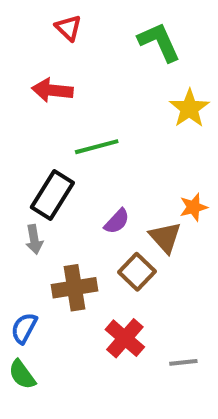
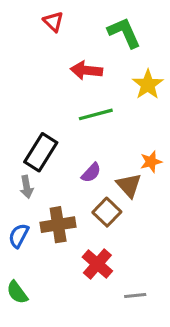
red arrow: (52, 90) -> (86, 70), moved
green line: (97, 147) -> (96, 114), moved
blue semicircle: (24, 328) -> (19, 236), moved
gray line: (183, 362) -> (135, 295), moved

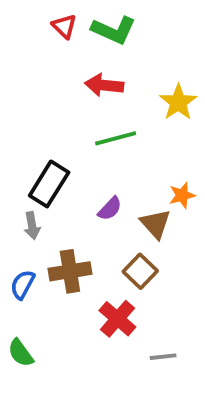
green L-shape: (124, 33) -> (114, 30), moved, turned 138
brown square: (107, 212) -> (140, 271), moved

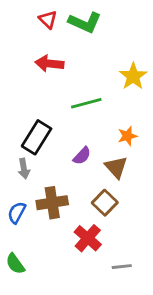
red arrow: (104, 85) -> (49, 64), moved
orange star: (182, 195) -> (127, 136), moved

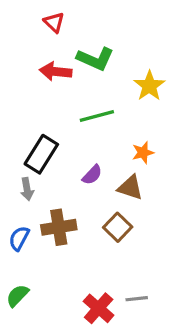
green L-shape: (85, 22) -> (95, 59), moved
brown triangle: (116, 167) -> (130, 188), turned -30
red cross: (88, 238) -> (99, 308), moved
green semicircle: (15, 264) -> (17, 296), turned 80

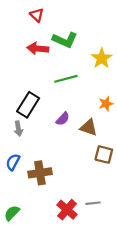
orange star: (143, 153) -> (106, 104), moved
brown cross: (59, 227) -> (40, 173), moved
brown square: (118, 227) -> (104, 155), moved, turned -30
green semicircle: (17, 296) -> (12, 213), moved

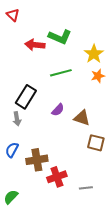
red triangle: (37, 15) -> (13, 15), moved
orange star: (106, 104) -> (98, 76), moved
red cross: (67, 210) -> (57, 177), moved, turned 30

